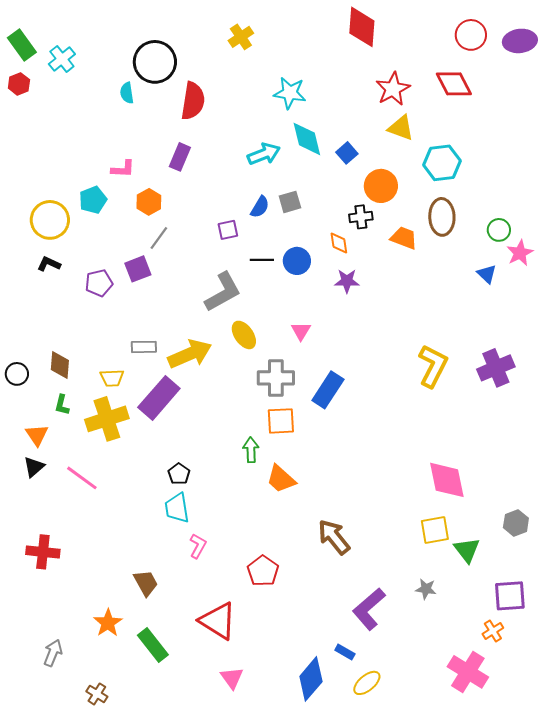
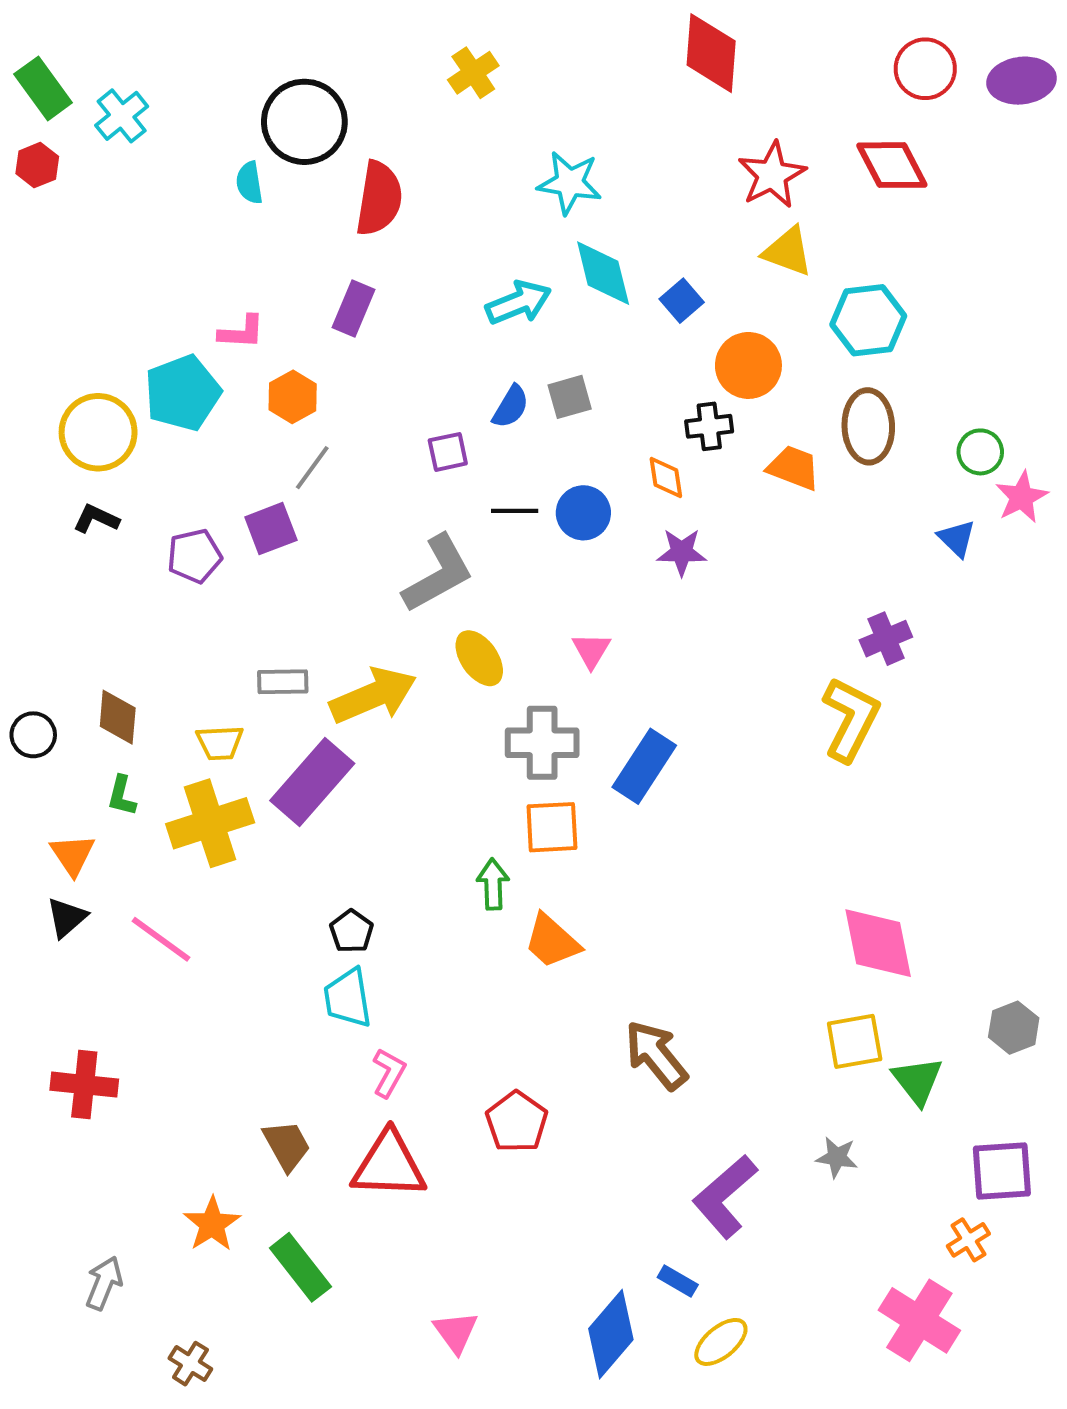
cyan pentagon: (93, 200) -> (183, 393), size x1.4
purple cross: (496, 368) -> (886, 639), moved, size x0.7
red triangle: (218, 621) -> (389, 1165), moved, turned -30

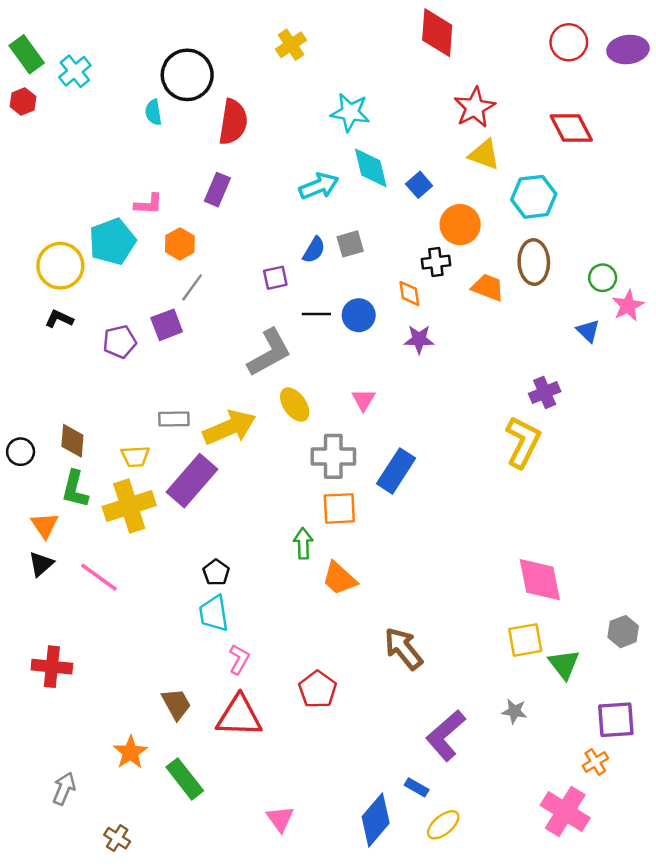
red diamond: (892, 165) -> (571, 128), moved
green L-shape: (122, 796) -> (75, 489), size x1.5

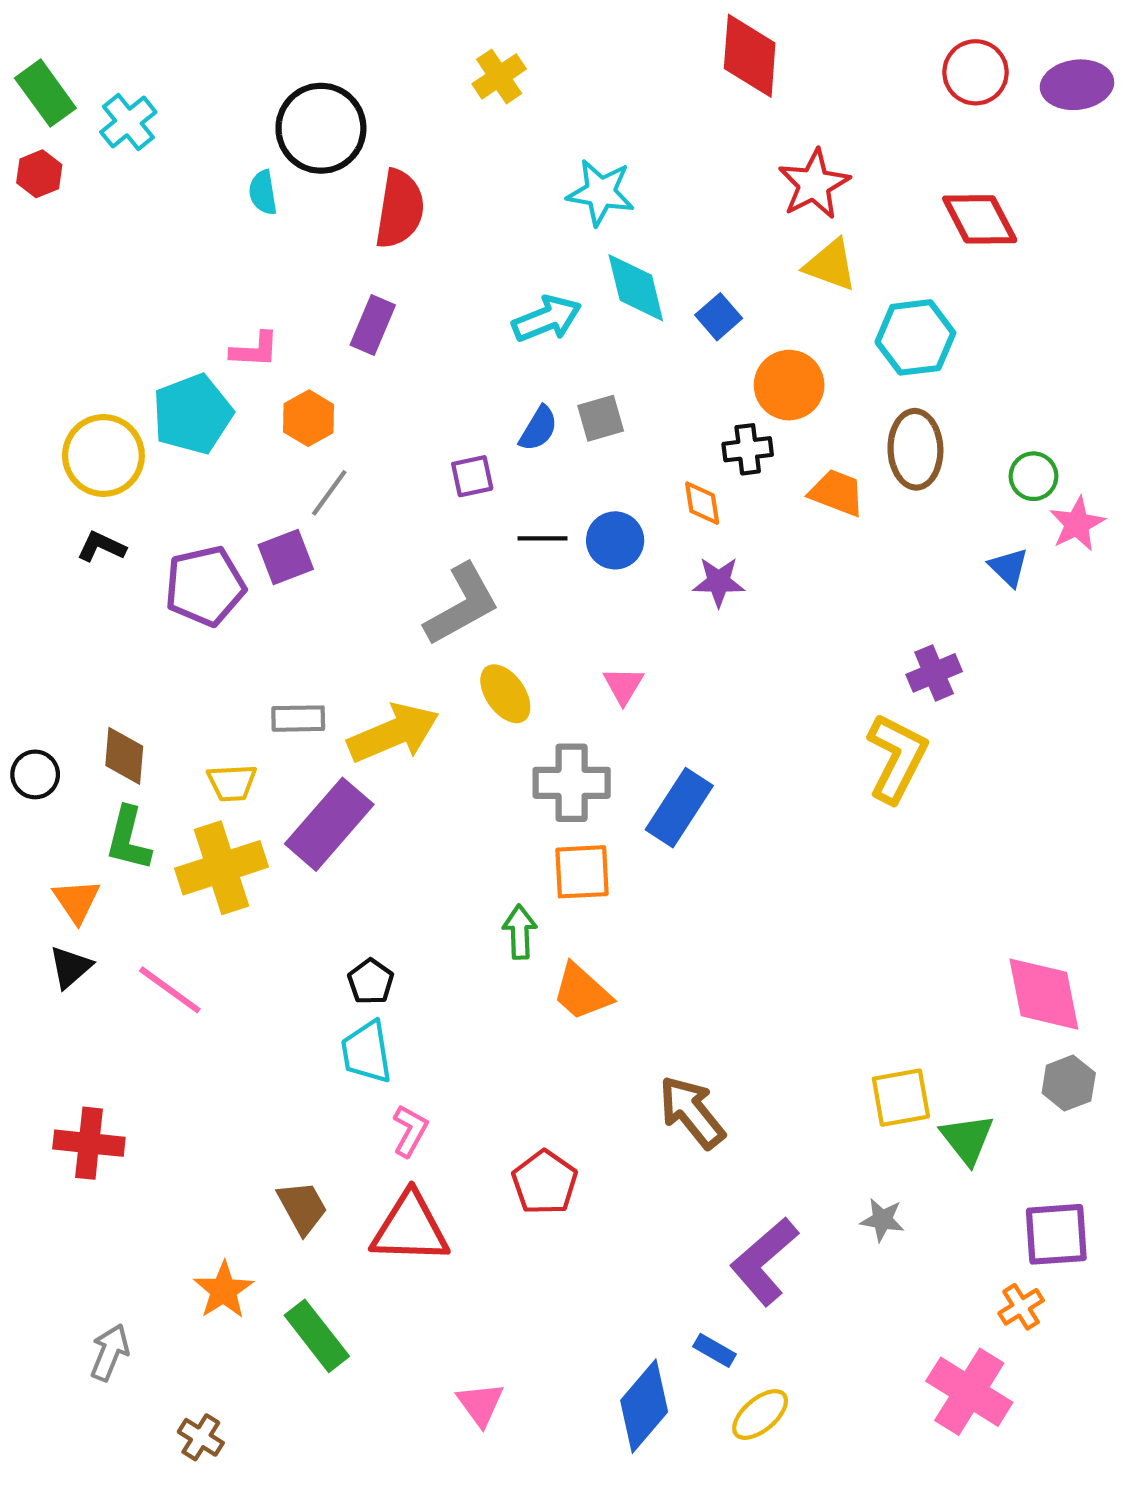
purple pentagon: (120, 342) -> (205, 586), size x1.4
pink diamond: (540, 580) -> (1044, 994), moved

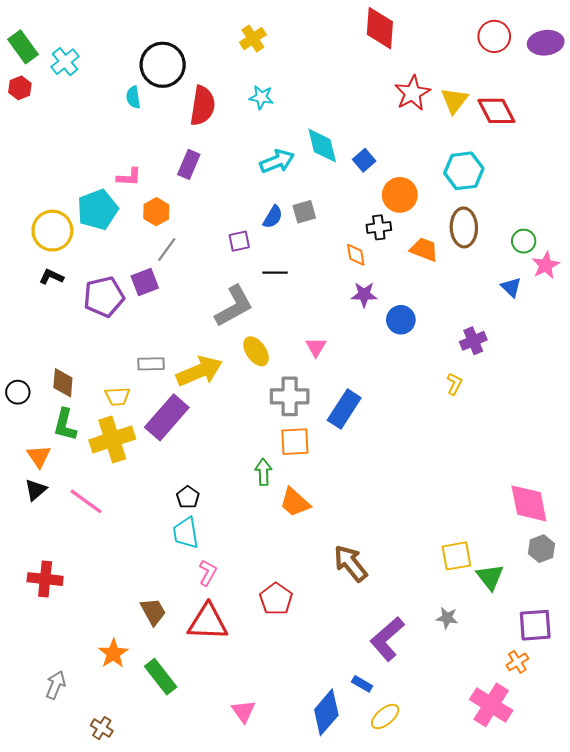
cyan star: (601, 192) -> (261, 97), moved, size x0.7
yellow triangle: (831, 265) -> (454, 100), moved, turned 48
blue circle: (615, 540) -> (401, 320), moved
yellow L-shape: (897, 758) -> (454, 384), size x0.5

